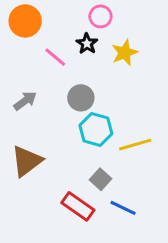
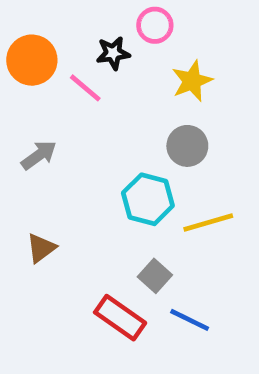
orange circle: (25, 21) -> (32, 60), moved
black star: (87, 44) -> (113, 53), moved, turned 30
gray circle: (81, 98) -> (187, 146), moved
brown triangle: (27, 161) -> (41, 248), size x0.6

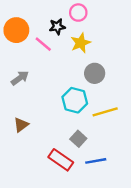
yellow star: (192, 81) -> (81, 43), moved
blue line: (190, 320) -> (96, 161), turned -36

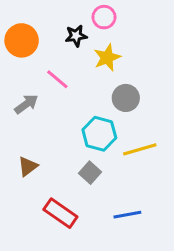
pink line: (43, 44) -> (57, 79), moved
gray square: (78, 139) -> (90, 173), moved
red rectangle: (61, 160) -> (60, 213), moved

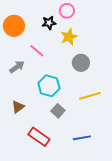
cyan hexagon: (99, 134) -> (49, 86), moved

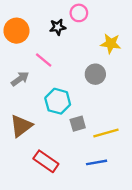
yellow star: (69, 37) -> (111, 44), moved, turned 30
yellow line: (90, 96) -> (106, 133), moved
brown triangle: (18, 107) -> (21, 126), size x1.5
gray square: (58, 111) -> (78, 124), moved, turned 32

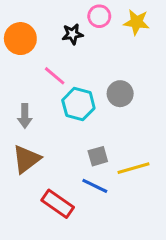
yellow star: (111, 44) -> (136, 22), moved
gray arrow: (20, 79) -> (25, 116), moved, turned 126
cyan hexagon: (58, 101) -> (78, 104), moved
blue line: (97, 162) -> (95, 186), moved, turned 36

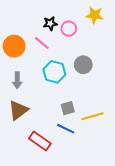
pink circle: (99, 16) -> (69, 29), moved
orange circle: (20, 39) -> (14, 46), moved
pink line: (55, 76) -> (42, 43), moved

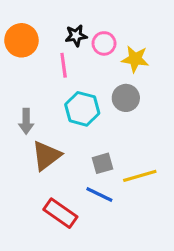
yellow star: (95, 15) -> (135, 59), moved
pink line: (42, 43) -> (64, 65), turned 42
orange circle: (14, 46) -> (21, 40), moved
brown triangle: (18, 110) -> (46, 156), moved

